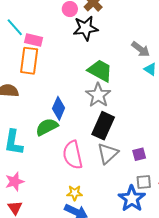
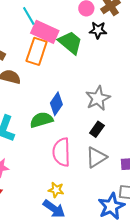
black star: (85, 28) -> (98, 30), size x0.7
pink rectangle: (34, 40) -> (45, 32), size x1.5
green trapezoid: (100, 71) -> (70, 42), moved
black rectangle: (103, 126) -> (97, 129), size x0.6

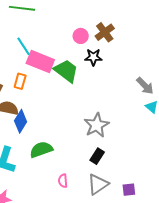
orange rectangle: (37, 51) -> (20, 81), moved, size x0.6
blue diamond: (56, 104) -> (21, 121), moved
pink semicircle: (61, 152) -> (63, 181), size x0.5

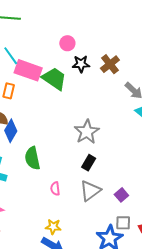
brown cross: (105, 32) -> (110, 64), moved
green semicircle: (41, 150) -> (32, 158), turned -80
purple square: (129, 190) -> (121, 195), turned -32

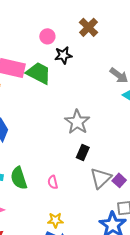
brown cross: (110, 64) -> (89, 27), moved
green semicircle: (32, 158) -> (19, 178), moved
gray triangle: (90, 191) -> (101, 178), moved

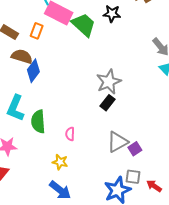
black rectangle: (83, 152) -> (108, 103), moved
yellow star: (55, 220) -> (60, 162), moved

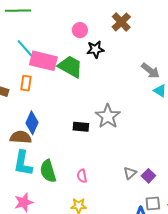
brown semicircle: (22, 56) -> (21, 137), moved
black rectangle: (108, 103) -> (81, 127), moved, turned 70
gray triangle: (117, 142) -> (130, 173), size x0.6

